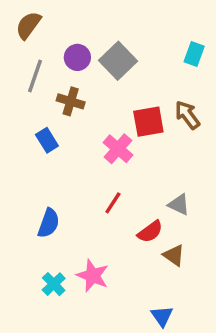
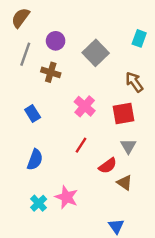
gray square: (118, 61) -> (96, 53), moved
red square: (148, 122) -> (123, 114), moved
blue rectangle: (47, 140) -> (33, 114), moved
gray triangle: (179, 205) -> (128, 146), turned 35

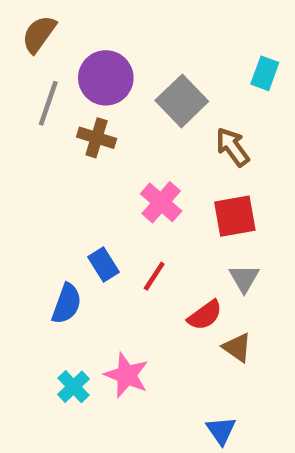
purple circle: (56, 41) -> (106, 78), size x1.5
brown arrow: (134, 82) -> (233, 147), moved
blue rectangle: (33, 114) -> (103, 265), moved

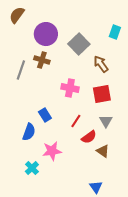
gray line: (48, 103) -> (21, 70), moved
pink cross: (161, 202) -> (70, 88), turned -30
red line: (154, 276) -> (76, 121), moved
pink star: (127, 375) -> (52, 151), moved, turned -30

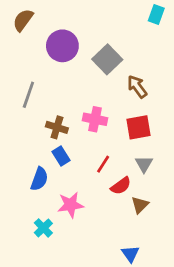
cyan rectangle: (115, 32) -> (156, 15), moved
brown cross: (42, 60) -> (57, 127), moved
brown triangle: (103, 151) -> (140, 205), turned 40

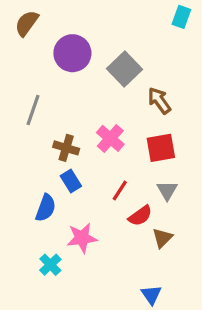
pink cross: (95, 119) -> (110, 138), turned 30

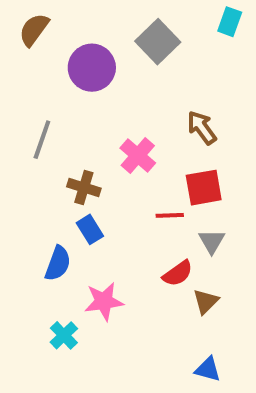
gray square: (125, 69) -> (158, 42), moved
pink cross: (110, 138) -> (138, 156), moved
red line: (120, 191) -> (170, 215), moved, turned 55
blue triangle: (151, 295) -> (208, 369), moved, turned -40

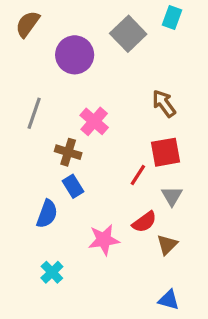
cyan rectangle: (230, 22) -> (172, 18), moved
pink cross: (138, 156) -> (94, 121), moved
red line: (170, 215) -> (138, 175), turned -55
pink star: (104, 301) -> (104, 240), moved

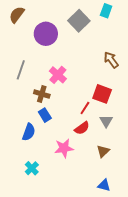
brown arrow: (164, 104) -> (111, 60), moved
red square: (165, 152) -> (102, 94), turned 30
red semicircle: (144, 222) -> (82, 128), moved

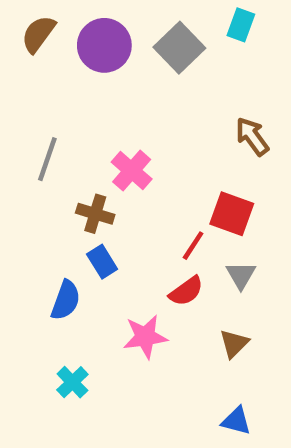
purple circle: (46, 34) -> (104, 45), moved

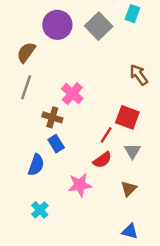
brown semicircle: (38, 34) -> (26, 52), moved

